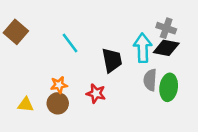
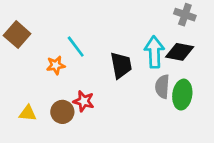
gray cross: (166, 28) -> (185, 15), moved
orange star: (59, 85) -> (56, 65), moved
red star: (96, 93) -> (84, 101), moved

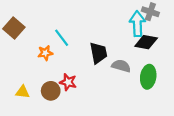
cyan arrow: (154, 52) -> (137, 24), moved
gray semicircle: (162, 87) -> (121, 66), moved, turned 102

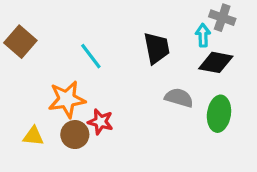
cyan arrow: (137, 24) -> (203, 35), size x0.6
orange star: (45, 53) -> (67, 99), moved, size x1.6
black trapezoid: (98, 53) -> (157, 48), moved

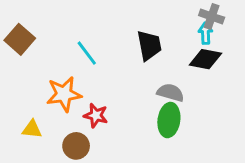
cyan arrow: (203, 35) -> (205, 33), moved
green ellipse: (219, 114) -> (169, 120), moved
brown circle: (75, 135) -> (76, 146), moved

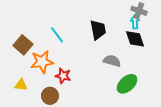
brown square: (20, 39) -> (23, 45), moved
black diamond: (205, 59) -> (135, 39), turned 60
green ellipse: (169, 120) -> (127, 84), moved, turned 40

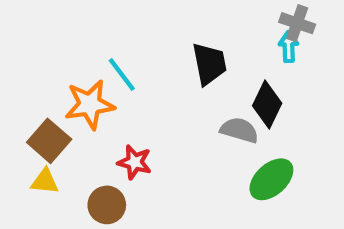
black diamond: (135, 39) -> (267, 104), moved, turned 45
brown square: (23, 45) -> (49, 141), moved
orange star: (42, 62) -> (90, 104), moved

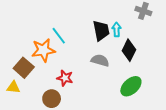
cyan arrow: (289, 47) -> (117, 30), moved
gray semicircle: (239, 130) -> (100, 60), moved
yellow triangle: (45, 181) -> (13, 87), moved

